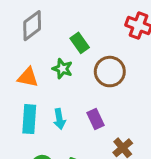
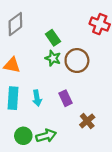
green star: (62, 69) -> (53, 58), moved

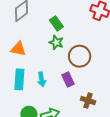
brown circle: (77, 61) -> (80, 56), moved
brown cross: (87, 121) -> (88, 101), turned -32

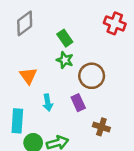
orange triangle: (18, 49) -> (28, 76), moved, turned 42
cyan rectangle: (19, 79) -> (17, 121), moved

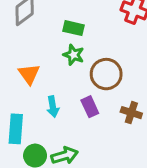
green rectangle: (65, 38) -> (74, 28), turned -42
brown cross: (101, 127) -> (131, 113), moved

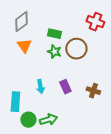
orange triangle: (29, 74) -> (24, 46), moved
brown circle: (106, 74) -> (76, 49), moved

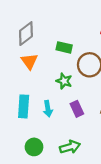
green star: (54, 52) -> (64, 81), moved
cyan rectangle: (15, 102) -> (24, 106), moved
green arrow: (48, 120) -> (70, 147), moved

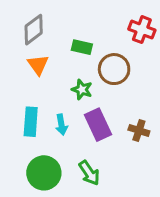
purple rectangle: (77, 109) -> (98, 125), size x1.5
green circle: (34, 147) -> (44, 173), size x1.5
green arrow: (70, 147) -> (89, 173), turned 72

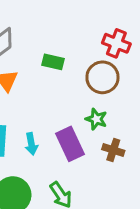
brown circle: (114, 69) -> (102, 77), moved
green star: (82, 90) -> (96, 119), moved

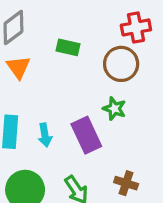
red cross: (116, 43) -> (136, 27), turned -32
brown cross: (113, 150) -> (126, 183), moved

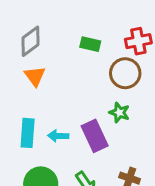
green rectangle: (68, 47) -> (90, 44), moved
cyan arrow: (45, 135) -> (58, 136), turned 102

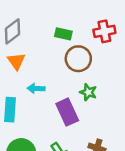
brown circle: (125, 73) -> (78, 59), moved
cyan arrow: (58, 136) -> (36, 88), moved

